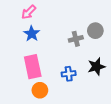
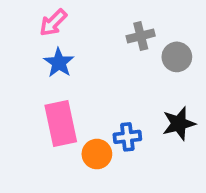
gray cross: (76, 39) -> (141, 36), moved
orange circle: (40, 90) -> (97, 154), moved

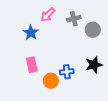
pink arrow: (53, 23) -> (48, 15), moved
pink rectangle: (61, 124) -> (32, 65), size x0.7

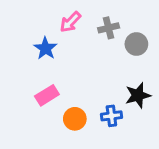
pink rectangle: (32, 65) -> (47, 95), turned 70
blue cross: (67, 72) -> (111, 116), moved

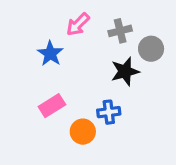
black star: (138, 95) -> (125, 71), moved
blue cross: (111, 116) -> (109, 112), moved

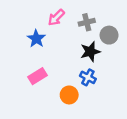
blue cross: (109, 112) -> (88, 77), moved, turned 35
orange circle: (83, 132) -> (69, 95), moved

